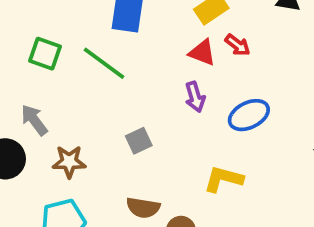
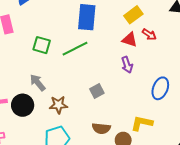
green line: (104, 63) -> (75, 49), turned -60
blue ellipse: (249, 115) -> (160, 88), moved, turned -40
yellow L-shape: (223, 179) -> (142, 123), moved

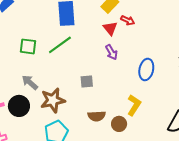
red triangle: (130, 40) -> (110, 28), turned 42
gray square: (97, 91) -> (87, 82), turned 32
brown star: (58, 105) -> (53, 100), size x1.4
yellow L-shape: (142, 123) -> (134, 105), turned 120

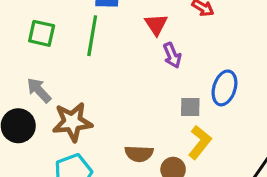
red triangle: (110, 28) -> (156, 24), moved
green line: (60, 45) -> (92, 36), turned -50
gray square: (87, 82) -> (190, 107), moved

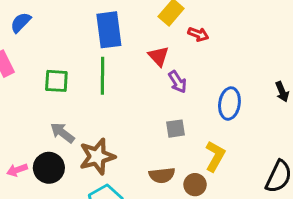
gray square: (190, 107) -> (176, 129), moved

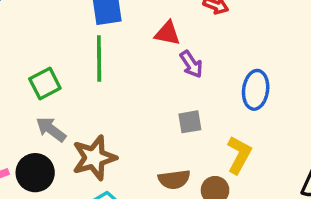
red triangle: (159, 56) -> (167, 33), turned -35
green square: (56, 81) -> (45, 83), moved, turned -30

